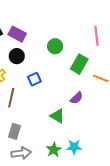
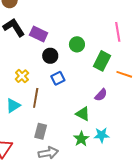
black circle: (17, 56) -> (50, 56), moved
cyan star: (74, 147) -> (101, 135), moved
green star: (54, 150) -> (81, 139), moved

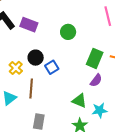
black circle: (50, 56) -> (36, 58), moved
green rectangle: (102, 61) -> (95, 58), moved
cyan star: (101, 135) -> (100, 110), moved

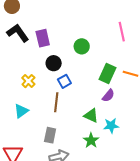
purple rectangle: (29, 25) -> (43, 38), turned 54
black circle: (36, 58) -> (54, 63), moved
brown line: (31, 89) -> (56, 102), moved

